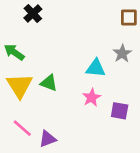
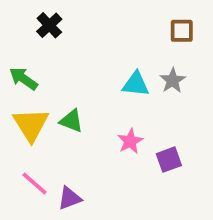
cyan triangle: (96, 68) -> (136, 84), moved
purple square: (120, 111) -> (169, 160), turned -30

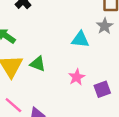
gray star: (173, 80) -> (105, 26), moved

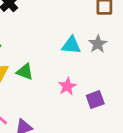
gray star: (105, 26) -> (98, 44), moved

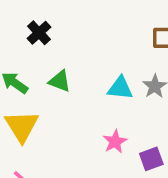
green triangle: (25, 72) -> (60, 81), moved

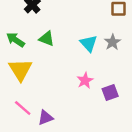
cyan triangle: (120, 88) -> (89, 43), turned 42

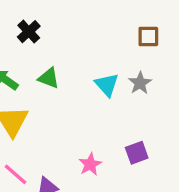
pink star: (85, 80) -> (90, 164), moved

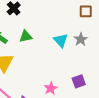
green triangle: (49, 78) -> (26, 36), turned -32

